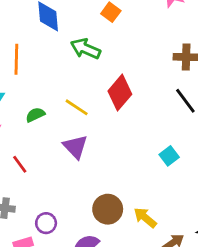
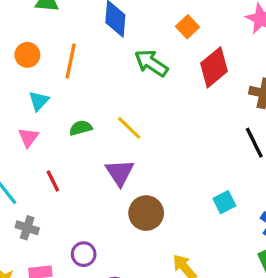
red diamond: (120, 93) -> (214, 67), moved
brown circle: (108, 209) -> (146, 213), moved
purple circle: (46, 223) -> (84, 254), moved

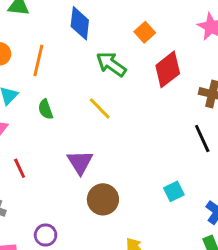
green semicircle: (81, 128) -> (46, 109), moved, turned -96
yellow line: (129, 128) -> (100, 108), moved

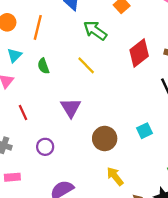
red diamond: (168, 69) -> (139, 53), moved
brown circle: (103, 199) -> (105, 138), moved
purple circle: (46, 235) -> (45, 147), moved

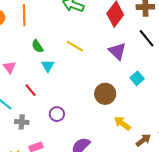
cyan triangle: (14, 55) -> (48, 66), moved
yellow line: (86, 65) -> (75, 46), moved
purple triangle: (71, 108) -> (117, 51), moved

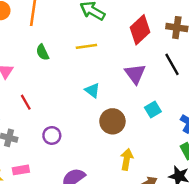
yellow line: (75, 46) -> (86, 46), moved, turned -48
cyan triangle: (48, 66) -> (92, 90), moved, turned -32
yellow arrow: (122, 123) -> (127, 159), turned 54

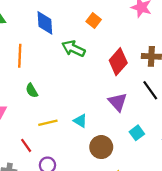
yellow line: (86, 46) -> (48, 123), moved
red line: (26, 102) -> (26, 145), moved

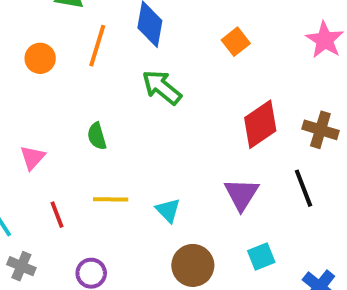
green arrow: (73, 49) -> (162, 87), moved
orange line: (20, 56) -> (97, 46), moved
red line: (26, 145) -> (57, 215), moved

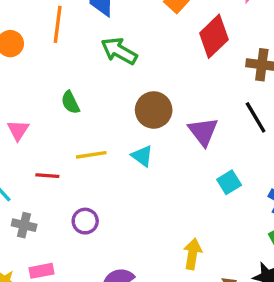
red diamond: (260, 124) -> (214, 36), moved
red line: (57, 215) -> (47, 176), turned -55
brown circle: (193, 265) -> (154, 110), moved

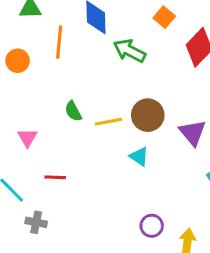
green arrow: (119, 51) -> (129, 51), moved
yellow line: (91, 155) -> (109, 122), moved
purple circle: (85, 221) -> (152, 226), moved

